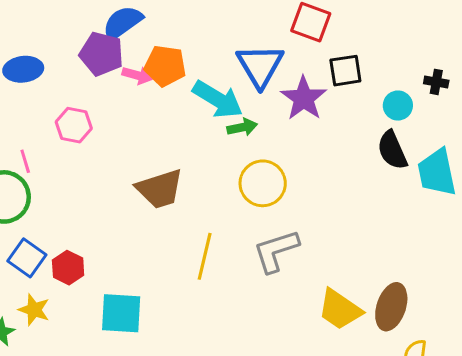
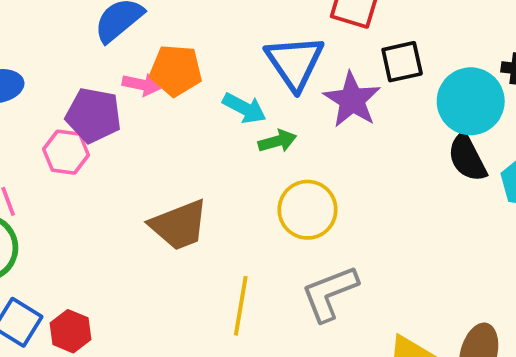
purple pentagon: (101, 54) -> (94, 115), moved
cyan arrow: (218, 99) -> (244, 108), size x0.7
cyan circle: (398, 106) -> (471, 101), size x1.8

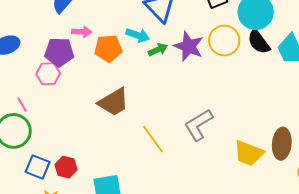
orange pentagon: (176, 70) -> (108, 48), moved
purple star: (352, 100) -> (189, 46), moved
yellow circle: (308, 210) -> (224, 41), moved
yellow line: (241, 306) -> (153, 139), turned -36

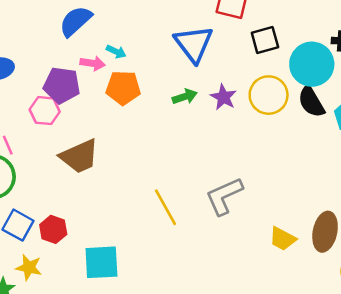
cyan arrow: (138, 35) -> (116, 52), moved, size x0.7
purple star: (189, 46) -> (224, 97), size x0.7
brown trapezoid: (114, 102) -> (79, 156), moved
yellow trapezoid: (249, 153) -> (283, 239), size x0.7

